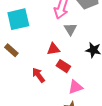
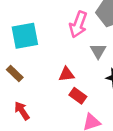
gray triangle: (70, 29) -> (98, 51), moved
red arrow: (38, 75) -> (22, 111), moved

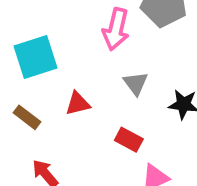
gray triangle: (98, 51) -> (136, 83), moved
red triangle: (66, 74) -> (78, 103), moved

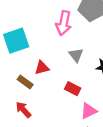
brown rectangle: (27, 117) -> (25, 82), moved

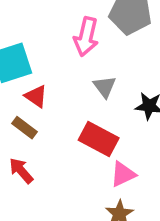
red triangle: (42, 68) -> (36, 96), moved, turned 49
red rectangle: (73, 89) -> (99, 139), size x1.5

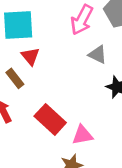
gray triangle: (105, 87) -> (98, 55), moved, turned -42
red rectangle: (99, 139) -> (50, 119), moved

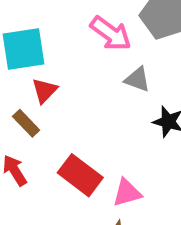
pink arrow: (82, 20) -> (111, 33), turned -76
red triangle: (30, 56) -> (44, 91), turned 30

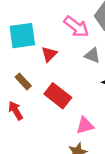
red triangle: (44, 91) -> (49, 54), moved
red rectangle: (80, 175) -> (58, 96), moved

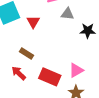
brown rectangle: (23, 82) -> (26, 53), moved
red rectangle: (58, 96) -> (50, 77), moved

